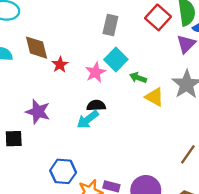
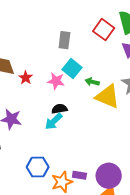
pink star: (95, 72) -> (56, 81), turned -30
yellow triangle: (154, 97) -> (108, 96), size x1.5

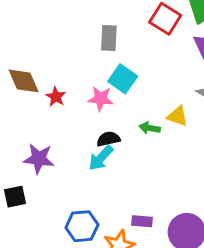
green arrow: (92, 82) -> (150, 128), moved
yellow triangle: (108, 96) -> (177, 116), size x0.6
purple rectangle: (79, 175) -> (142, 221), moved

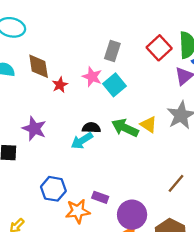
pink star: (101, 99) -> (92, 77), moved
green arrow: (150, 128) -> (125, 128), size x1.6

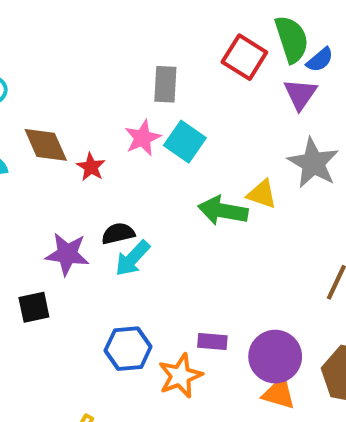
pink star: (92, 77) -> (143, 138), turned -30
black semicircle: (91, 128) -> (118, 233), moved
cyan arrow: (82, 141) -> (132, 258), moved

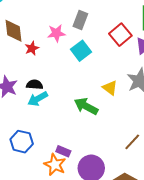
red square: (244, 57) -> (120, 35), moved
pink star: (143, 138) -> (56, 33), moved
green arrow: (223, 211) -> (86, 106), moved
orange star: (180, 376) -> (55, 165), moved, turned 30

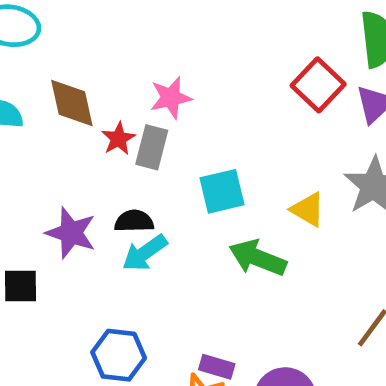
gray rectangle: (80, 20) -> (152, 147), moved
cyan square: (81, 51) -> (222, 191), moved, turned 30

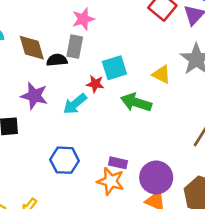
brown diamond: (72, 103) -> (32, 48), moved
red star: (118, 139) -> (95, 84), moved, turned -30
black semicircle: (134, 221) -> (57, 60), moved

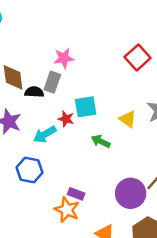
green arrow: (136, 102) -> (101, 141), size x0.7
blue hexagon: (65, 160) -> (29, 170), moved
purple circle: (156, 177) -> (131, 193), moved

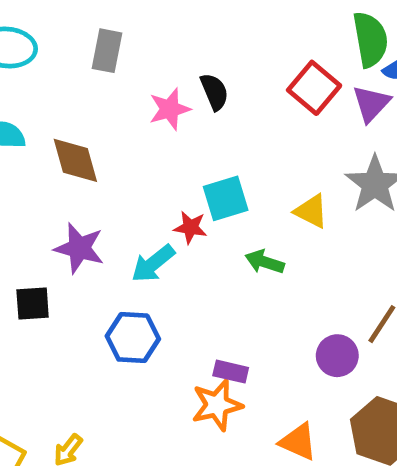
gray rectangle: (52, 82) -> (107, 51), moved
black semicircle: (34, 92) -> (214, 92), moved, turned 72
purple circle: (131, 193) -> (337, 356), size x0.7
orange star: (67, 210) -> (217, 405), turned -30

